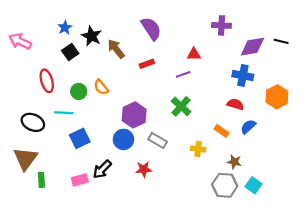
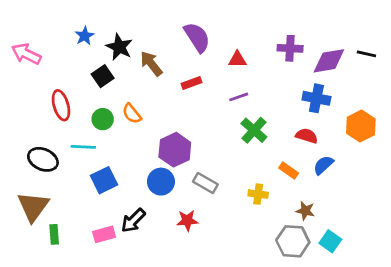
purple cross: (222, 25) -> (290, 48), moved
black square: (70, 52) -> (103, 76), moved
red triangle: (194, 54) -> (237, 59), moved
green cross: (181, 106) -> (254, 130), moved

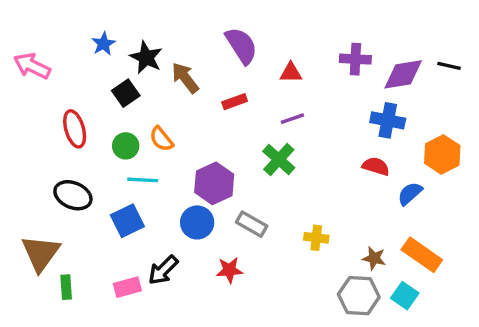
green cross: (254, 130) -> (279, 160), moved
cyan line: (83, 147) -> (143, 180), moved
black ellipse: (43, 159) -> (73, 195), moved
blue semicircle: (323, 165) -> (410, 194), moved
orange rectangle: (289, 170) -> (422, 255), moved, size x1.6

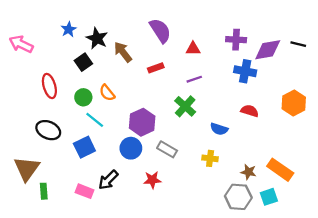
blue cross: (388, 120) -> (245, 71), moved
cyan line: (143, 180) -> (95, 120), turned 36
blue semicircle: (410, 194) -> (219, 129), moved, turned -120
pink rectangle: (127, 287) -> (84, 191), turned 36
cyan square: (405, 296) -> (269, 197), turned 36

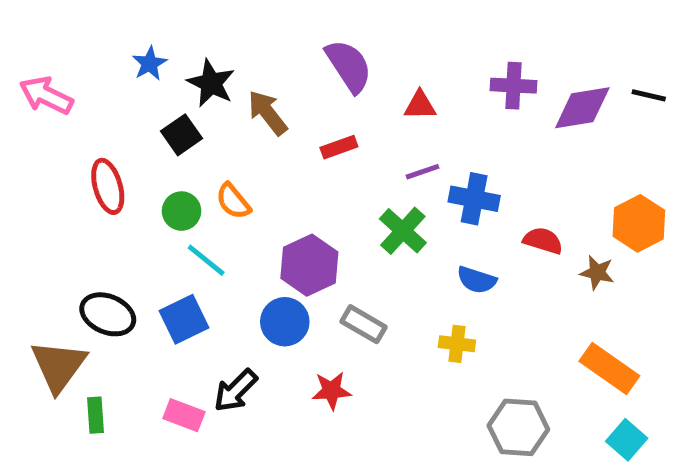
blue cross: (245, 71) -> (474, 199), moved
black ellipse: (48, 130) -> (108, 314), moved
brown star: (248, 172) -> (597, 273), moved
cyan square: (269, 197) -> (627, 440), moved, turned -30

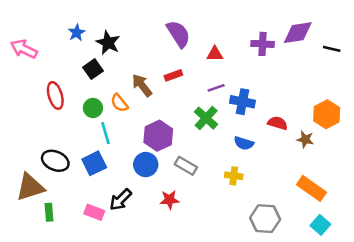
purple diamond: (582, 108) -> (298, 33), moved
brown arrow: (268, 113) -> (142, 85), moved
cyan line: (206, 260) -> (106, 133), turned 35
brown triangle: (59, 366) -> (30, 187), turned 36

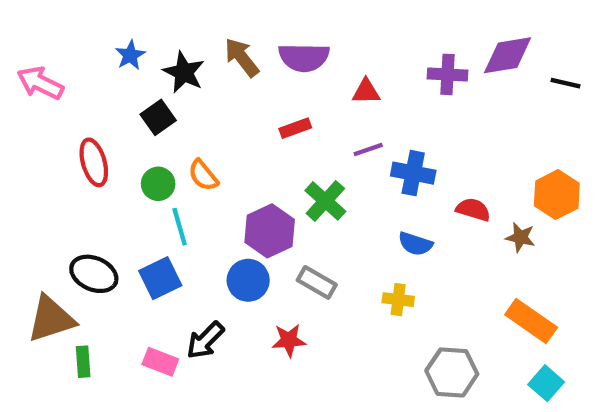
purple semicircle: (178, 34) -> (304, 57), turned 124
brown arrow: (142, 85) -> (242, 57), moved
green cross: (206, 118) -> (325, 201), moved

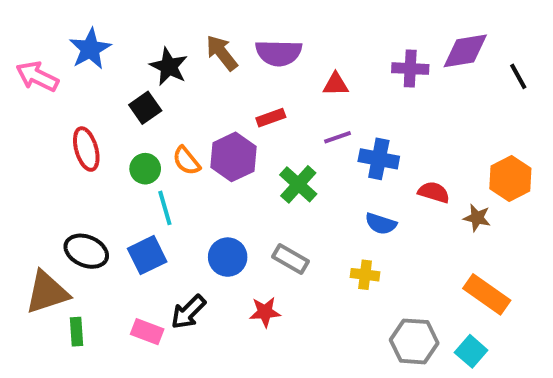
blue star: (130, 55) -> (90, 49), moved, size x1.5
black line: (565, 83) -> (518, 76), turned 48
purple hexagon: (270, 231) -> (234, 157), moved
cyan square: (546, 383) -> (471, 351), moved

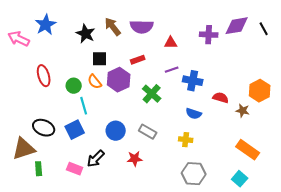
black line: (518, 76) -> (264, 29), moved
black square: (145, 108) -> (100, 59), moved, turned 35
gray hexagon: (414, 341) -> (194, 174), moved

